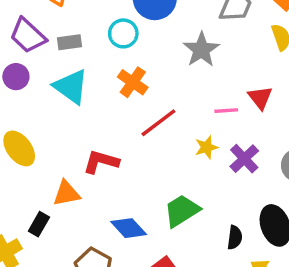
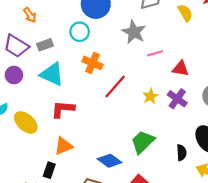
red triangle: (260, 98) -> (181, 69), moved, turned -30
pink line: (226, 111) -> (155, 53), moved
red L-shape: (101, 162) -> (63, 109), moved

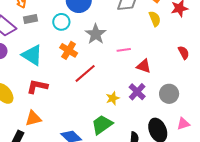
gray star: (134, 32) -> (96, 34), moved
gray rectangle: (45, 45) -> (30, 19), moved
yellow star: (151, 96) -> (113, 98), moved

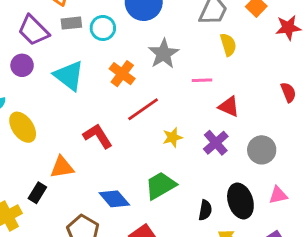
yellow semicircle: (155, 19) -> (228, 45), moved
cyan circle: (61, 22) -> (103, 28), moved
red L-shape: (37, 87) -> (98, 136), moved, turned 40
yellow star: (113, 98) -> (172, 137), moved

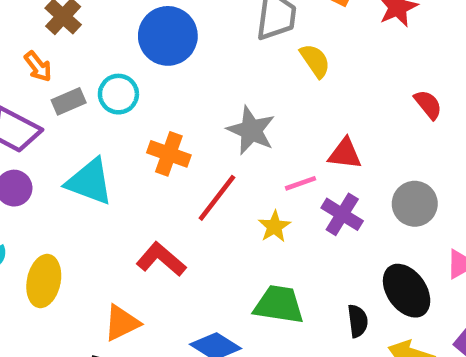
gray star: (164, 54) -> (251, 130), moved
pink line: (202, 80) -> (301, 183), moved
yellow ellipse: (23, 127) -> (44, 281), turned 64
green trapezoid: (161, 186) -> (279, 305), turned 56

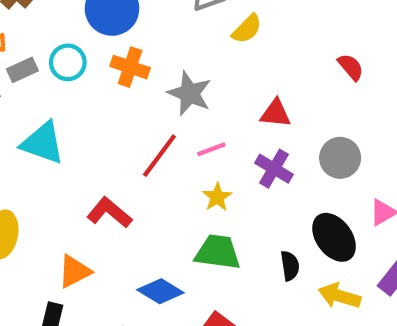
yellow semicircle: (315, 61) -> (247, 29), turned 80
orange cross: (169, 154) -> (130, 67), moved
pink line: (301, 183) -> (211, 149), moved
yellow star: (274, 227) -> (217, 197), moved

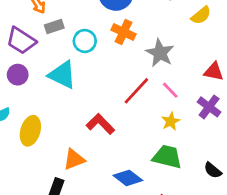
cyan circle: (68, 62) -> (85, 41), moved
pink line: (211, 149) -> (170, 90), turned 60
black semicircle: (290, 266) -> (213, 170), turned 132

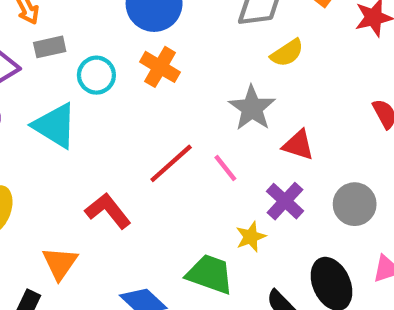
gray star: (160, 53) -> (252, 108), moved
yellow star: (171, 121) -> (251, 237), moved
orange triangle: (74, 159) -> (60, 263), turned -40

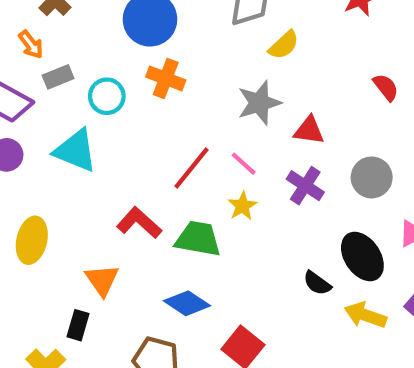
gray star: (252, 108) -> (259, 103), turned 30
yellow star: (251, 237) -> (242, 206), moved
green trapezoid: (210, 274) -> (198, 239), moved

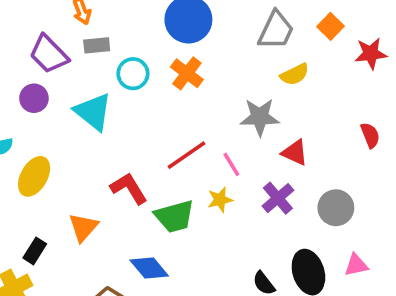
green trapezoid: (198, 239) -> (174, 216), turned 138
black rectangle: (78, 325) -> (35, 251), moved

